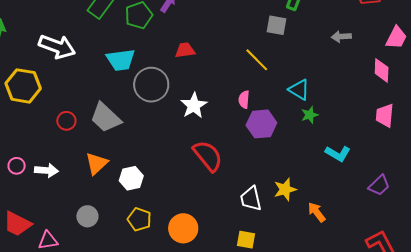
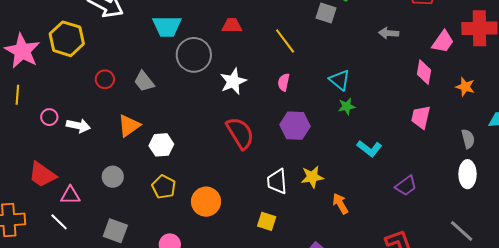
yellow line: (257, 60) -> (285, 41), moved
gray trapezoid: (106, 118) -> (144, 81), size x0.7
purple hexagon: (261, 124) -> (295, 126), moved

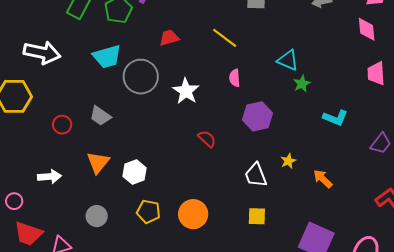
pink circle: (49, 117) -> (14, 201), moved
red semicircle: (240, 133) -> (207, 139), size x0.6
yellow star: (312, 177) -> (288, 161), size x0.7

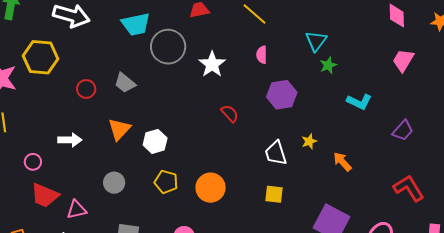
cyan triangle: (288, 60) -> (316, 41), turned 40
pink trapezoid: (376, 73) -> (403, 60), turned 30

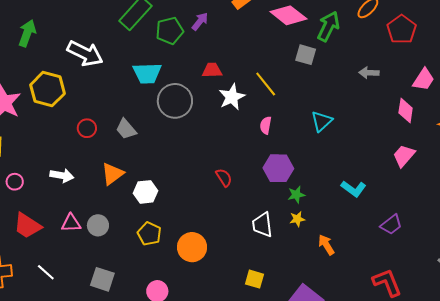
white star: (212, 64) -> (232, 97), moved
green star: (328, 65) -> (296, 195), moved
pink circle: (33, 162) -> (15, 182), moved
yellow square: (274, 194) -> (255, 279), moved
pink triangle: (76, 210) -> (71, 223), moved

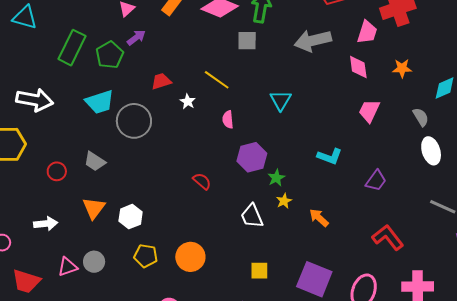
purple arrow: (200, 21) -> (136, 38), turned 30
gray arrow: (369, 73) -> (313, 41), size x1.8
white star: (232, 97) -> (188, 101), size x0.6

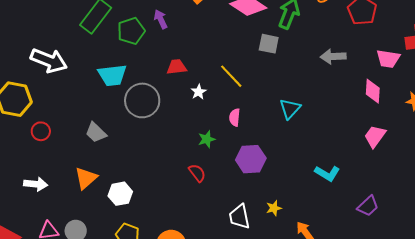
pink trapezoid: (367, 32) -> (388, 59), turned 70
purple arrow: (136, 38) -> (161, 19), turned -90
gray arrow: (313, 41) -> (333, 56), size x0.7
red circle: (57, 171) -> (41, 131), moved
green star: (276, 178) -> (207, 139), moved

